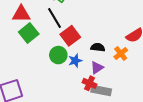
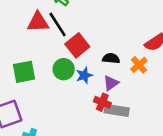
red triangle: (21, 14) -> (38, 22), moved
green square: (29, 33) -> (24, 72), moved, turned 30

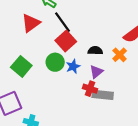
red triangle: (38, 22) -> (31, 23), turned -30
black line: (58, 25) -> (63, 22), moved
green square: (24, 72) -> (21, 66), turned -36

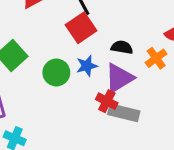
green circle: (55, 62) -> (56, 73), moved
purple triangle: (96, 72) -> (119, 78), size x1.5

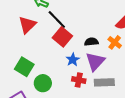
green circle: (56, 73) -> (43, 83), moved
red cross: (107, 101) -> (79, 80), moved

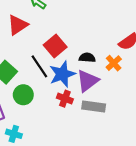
black line: (57, 20) -> (39, 66), moved
blue star: (73, 60) -> (62, 74), size x1.6

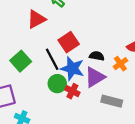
blue star: (62, 74) -> (72, 69), turned 30
green circle: (23, 95) -> (57, 84), moved
gray rectangle: (94, 106) -> (112, 101), moved

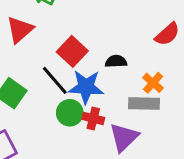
orange cross: (120, 64) -> (153, 83), moved
purple triangle: (95, 77) -> (124, 137), moved
gray rectangle: (112, 101) -> (144, 103), moved

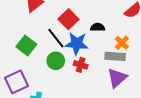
green circle: (70, 113) -> (56, 61), moved
purple triangle: (124, 137) -> (117, 78), moved

